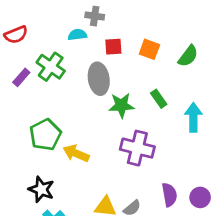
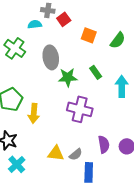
red square: (113, 47) -> (64, 19), moved, turned -32
yellow arrow: (76, 153) -> (34, 113), turned -108

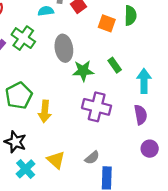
green semicircle: (118, 40) -> (130, 16), moved, turned -36
purple semicircle: (104, 144) -> (141, 115), moved
yellow triangle: (56, 153) -> (56, 160), moved, turned 36

